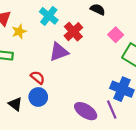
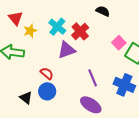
cyan cross: (49, 16) -> (57, 27), moved
pink square: (116, 35) -> (119, 43), moved
purple line: (112, 110) -> (93, 78), moved

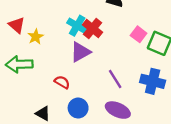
cyan cross: (57, 27) -> (77, 26), moved
blue circle: (47, 91) -> (78, 108), moved

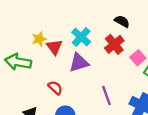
red triangle: (17, 25) -> (54, 47), moved
red cross: (93, 28) -> (114, 44), moved

